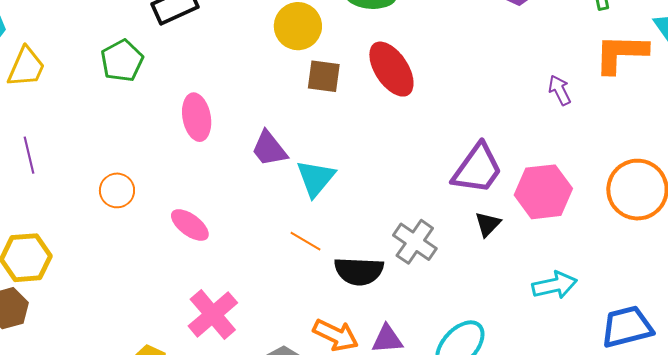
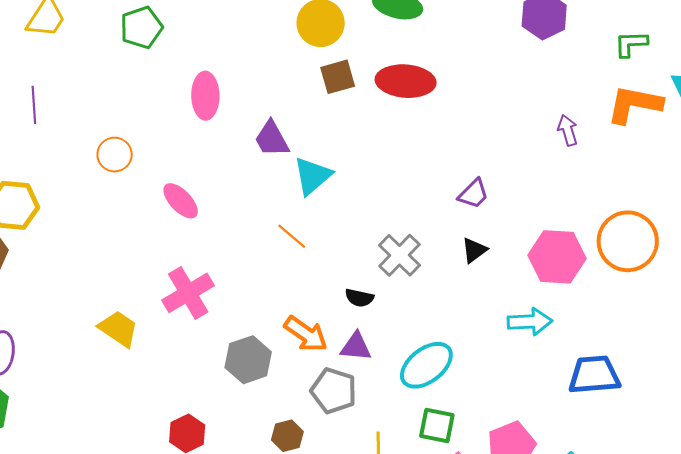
red ellipse: (391, 69) -> (406, 81), turned -62
brown square: (324, 76) -> (338, 77), turned -33
purple trapezoid: (477, 169) -> (473, 194), size x0.6
pink hexagon: (543, 192) -> (557, 257), moved
black semicircle: (359, 271) -> (359, 298), moved, size x0.6

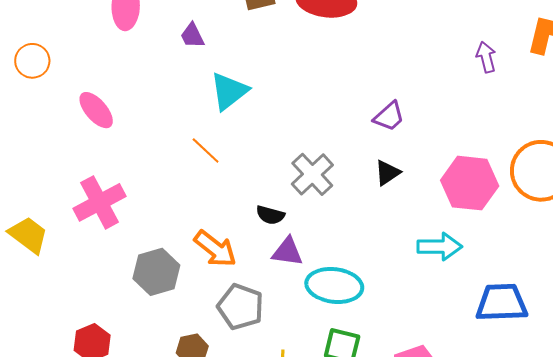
purple trapezoid: (272, 139) -> (192, 36), moved, size x0.7
purple triangle: (356, 347) -> (287, 252), moved
cyan ellipse: (426, 365) -> (334, 285), turned 42

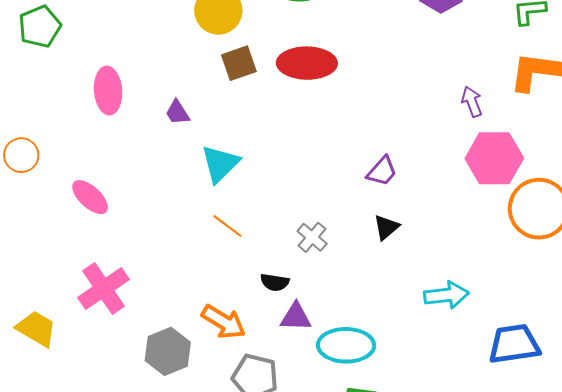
orange line: (206, 151) -> (227, 226), moved
gray cross: (312, 174) -> (312, 237), size x0.7
pink hexagon: (470, 183) -> (494, 158), moved

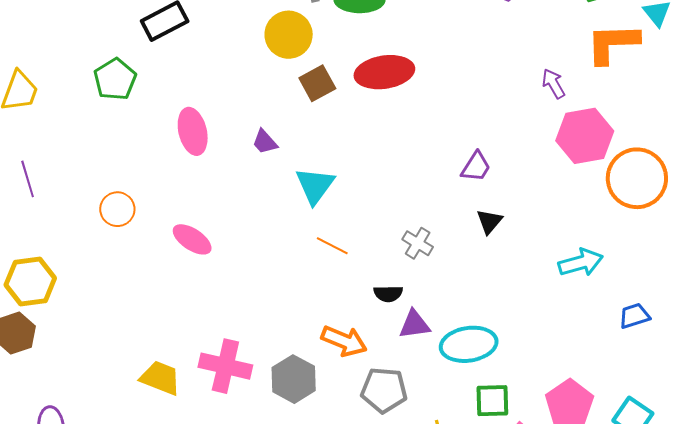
pink cross: (104, 288) -> (225, 366), moved, turned -33
cyan arrow: (446, 295) -> (581, 263), moved
blue trapezoid: (514, 344) -> (634, 316), size x0.6

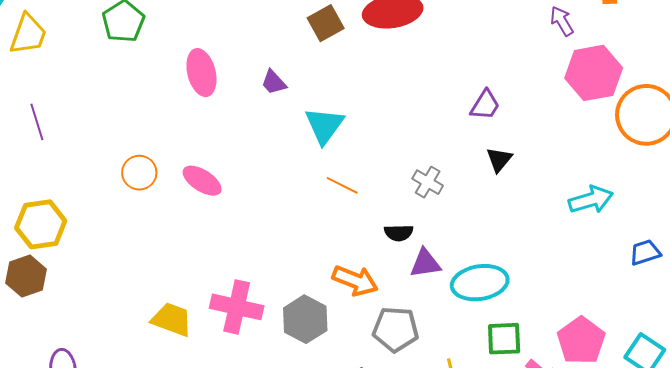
orange circle: (117, 209) -> (139, 173), moved

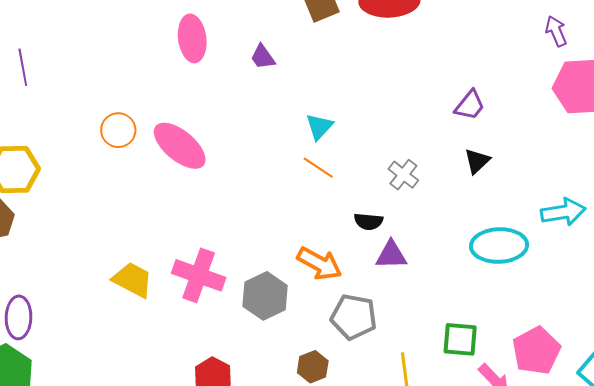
cyan triangle: (324, 125) -> (319, 127), moved, size x0.7
pink ellipse: (202, 181) -> (180, 146), size x1.4
cyan ellipse: (480, 283) -> (499, 246), moved

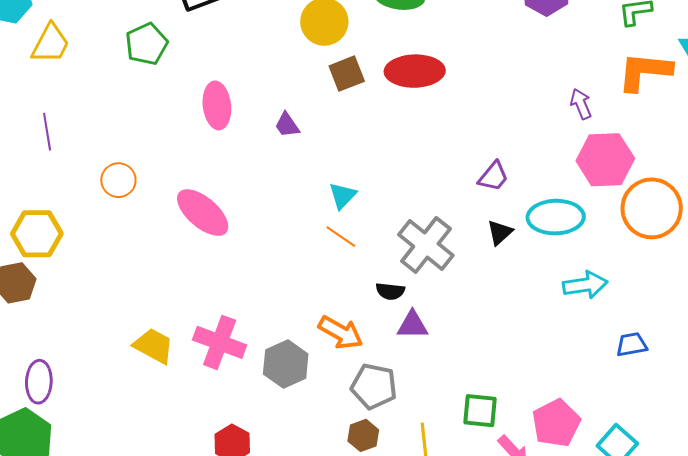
orange circle: (118, 130) -> (118, 180), moved
gray cross: (403, 175) -> (426, 245), size x1.8
cyan ellipse: (499, 246) -> (556, 217), moved
brown hexagon: (313, 367) -> (363, 435), moved

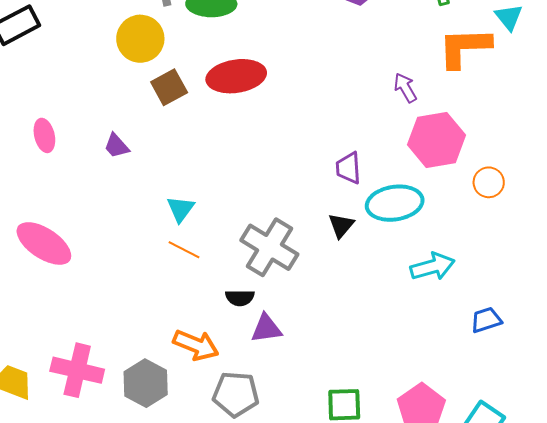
pink ellipse: (217, 105) -> (44, 135), size x0.7
purple trapezoid: (493, 177) -> (349, 168), moved, turned 144
orange circle: (652, 208) -> (489, 182), size x0.5

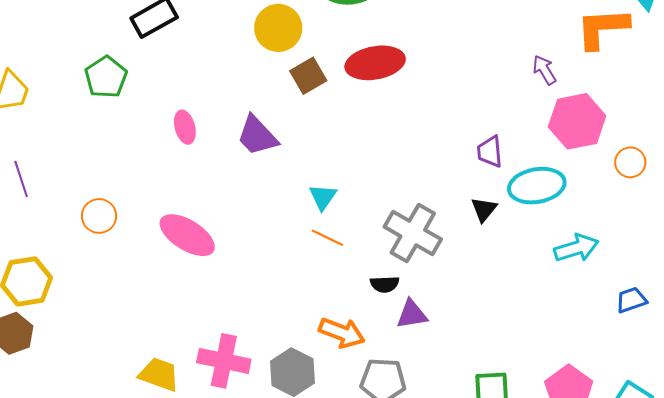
purple trapezoid: (116, 146) -> (257, 136), size x1.6

